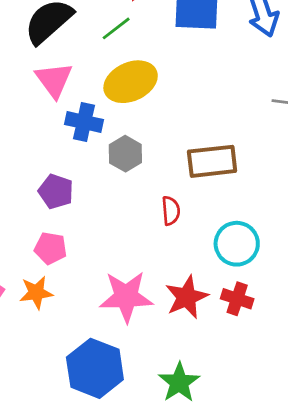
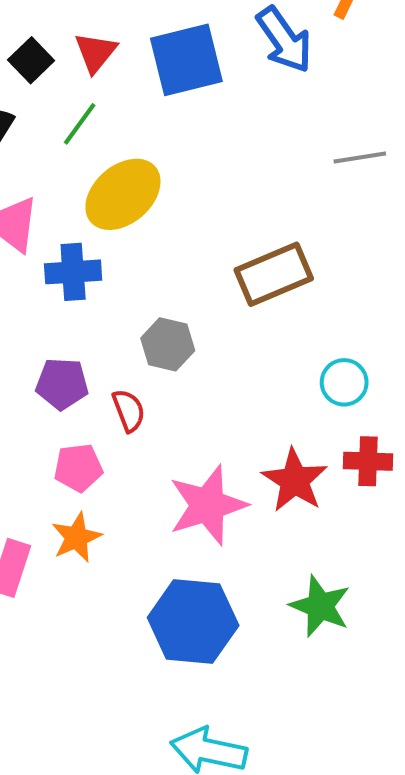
gray hexagon: (125, 154) -> (168, 344), moved
red semicircle: (171, 211) -> (129, 410), moved
cyan circle: (237, 244) -> (344, 382), size x0.7

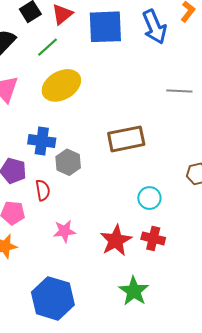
blue cross: (73, 272) -> (42, 141), moved
pink star: (208, 505) -> (64, 231), moved, size x0.6
green star: (320, 606) -> (134, 291), moved

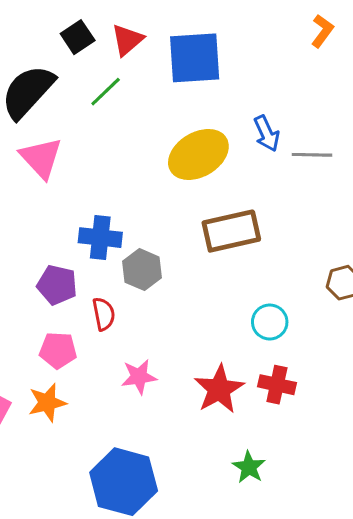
blue arrow: (154, 27) -> (267, 134), moved, size x0.7
yellow ellipse: (61, 85) -> (198, 154), moved
green star: (134, 291) -> (249, 467), size x0.7

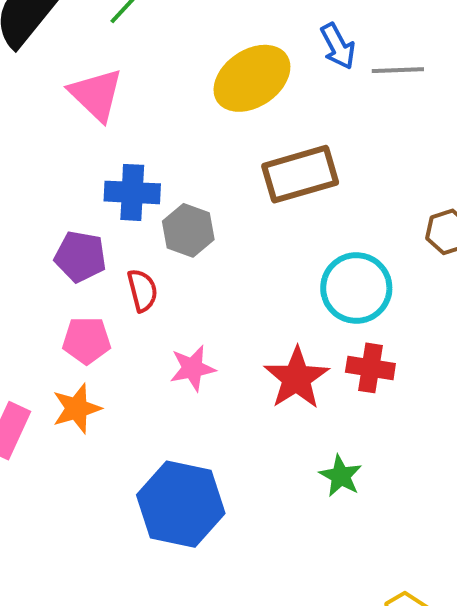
pink triangle: (41, 158) -> (96, 95), moved
cyan circle: (270, 322) -> (356, 288), size x1.5

